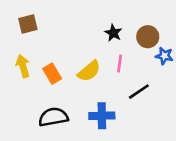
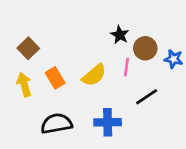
brown square: (28, 24) -> (28, 48), moved, turned -30
brown circle: (148, 37) -> (145, 48), moved
yellow arrow: (23, 66) -> (24, 85), moved

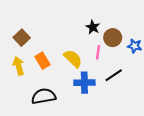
yellow semicircle: (94, 75) -> (73, 59), turned -96
blue cross: (108, 122) -> (84, 83), moved

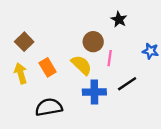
black star: (93, 27) -> (119, 19), moved
brown circle: (113, 38) -> (93, 42), moved

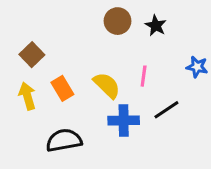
brown circle: (93, 42) -> (118, 21), moved

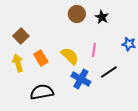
blue cross: (124, 120) -> (81, 79), turned 30

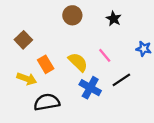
brown circle: (77, 14) -> (72, 15), moved
pink line: (94, 50) -> (105, 55), turned -48
yellow arrow: (18, 63) -> (27, 79), moved, turned 126

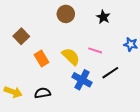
pink line: (105, 55) -> (95, 50), turned -32
yellow arrow: (27, 79) -> (13, 92), moved
black semicircle: (47, 102) -> (42, 93), size x0.7

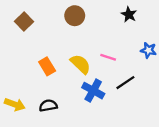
black star: (103, 17) -> (129, 15), moved
brown square: (21, 36) -> (24, 21), moved

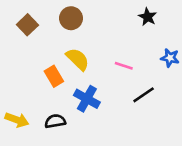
brown circle: (75, 16) -> (71, 18), moved
yellow semicircle: (80, 64) -> (78, 59), moved
blue cross: (93, 91) -> (87, 99), moved

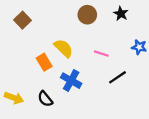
brown circle: (71, 18) -> (87, 15), moved
black semicircle: (55, 121) -> (45, 99), turned -119

